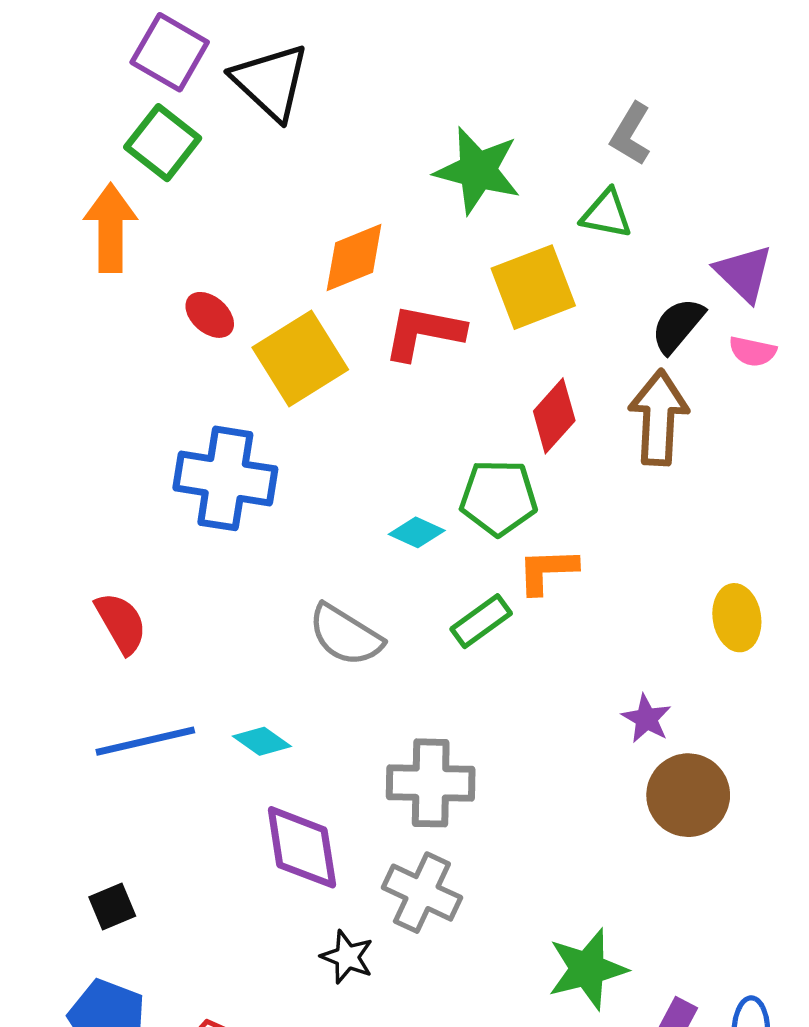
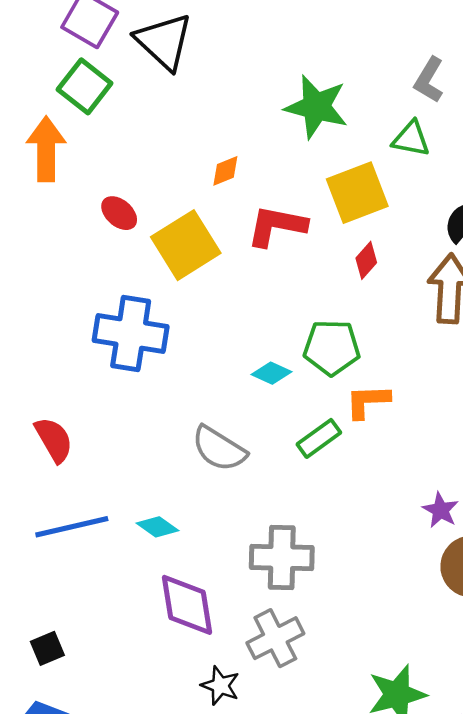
orange diamond: (354, 258) -> (225, 171), size x0.6
red diamond: (554, 416) -> (366, 260), moved, size x0.7
gray cross: (422, 893) -> (275, 638), turned 38

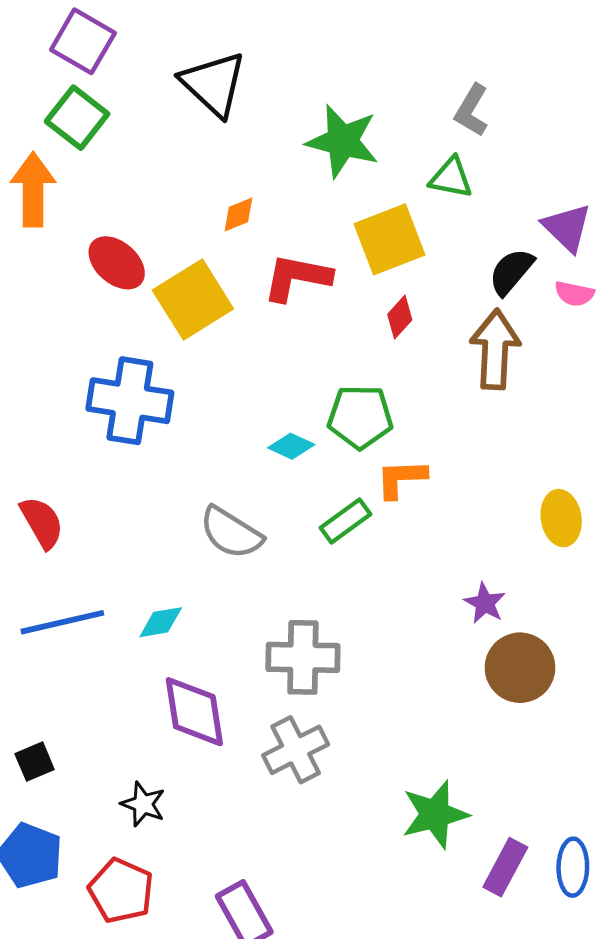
black triangle: (164, 42) -> (213, 84), moved
red ellipse: (119, 213) -> (117, 263), size x1.4
cyan diamond: (158, 527) -> (161, 622), turned -45
black star: (220, 686) -> (143, 804), moved

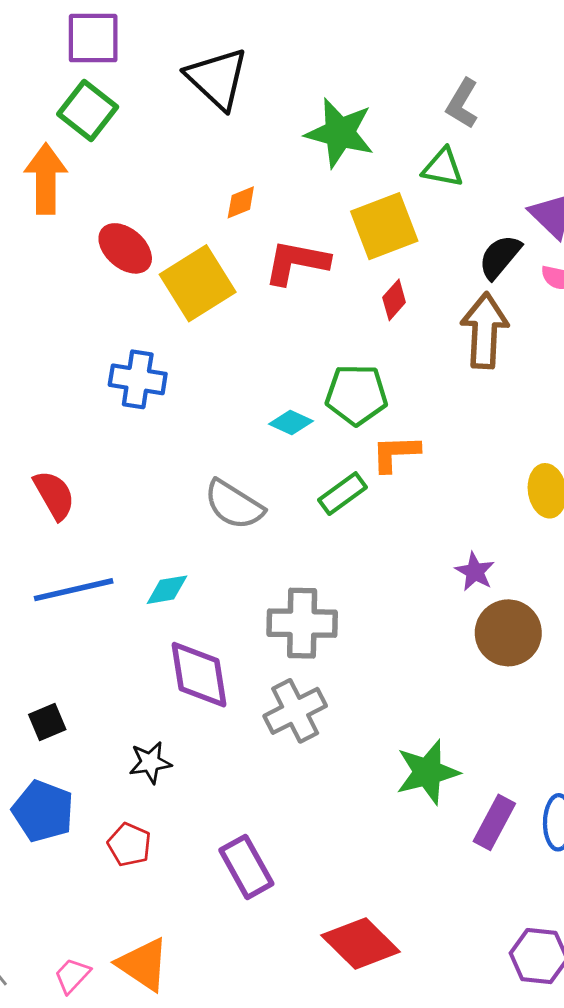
purple square: (83, 41) -> (93, 38), turned -30
blue cross: (130, 401) -> (138, 379), size x0.7
black star: (143, 804) -> (150, 762), turned -30
red pentagon: (121, 891) -> (129, 845), size x0.7

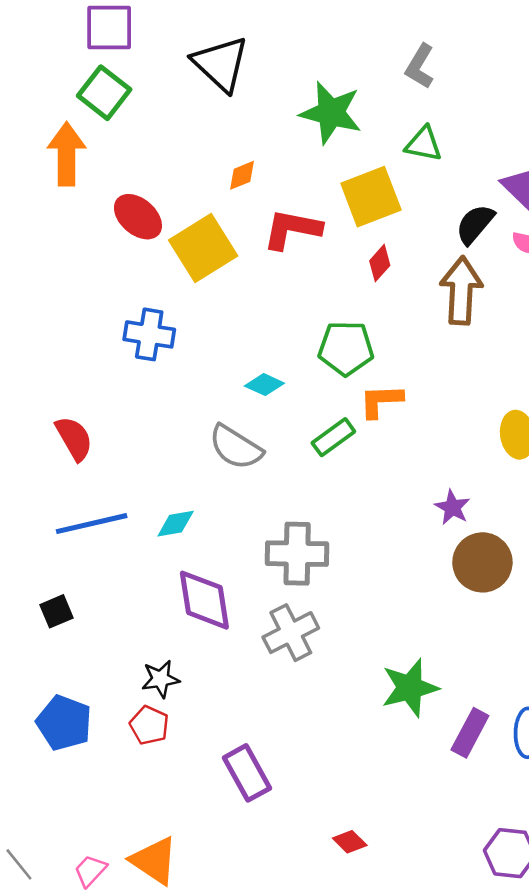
gray L-shape: (462, 104) -> (420, 66), moved
cyan diamond: (291, 423) -> (264, 385), moved
black square: (47, 722) -> (57, 611), moved
red pentagon: (129, 845) -> (149, 725), moved
red diamond: (361, 944) -> (350, 842), size x0.5

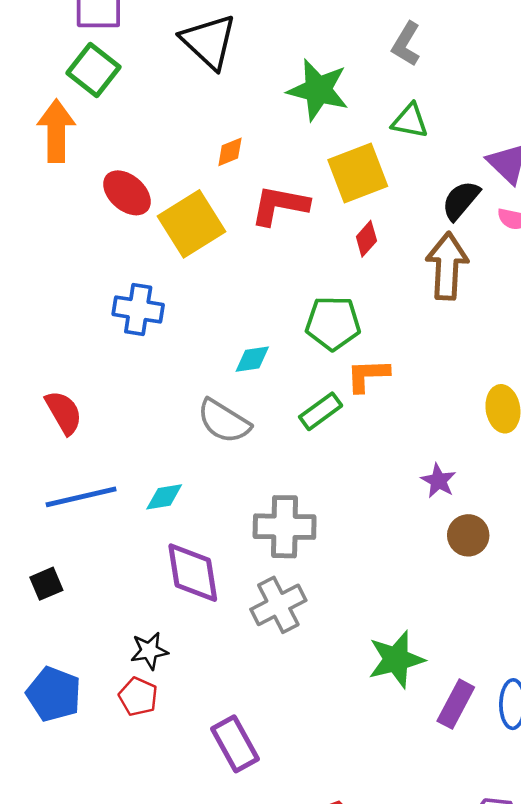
cyan diamond: (264, 385) -> (252, 359), turned -33
brown circle: (482, 562) -> (468, 535), size x0.7

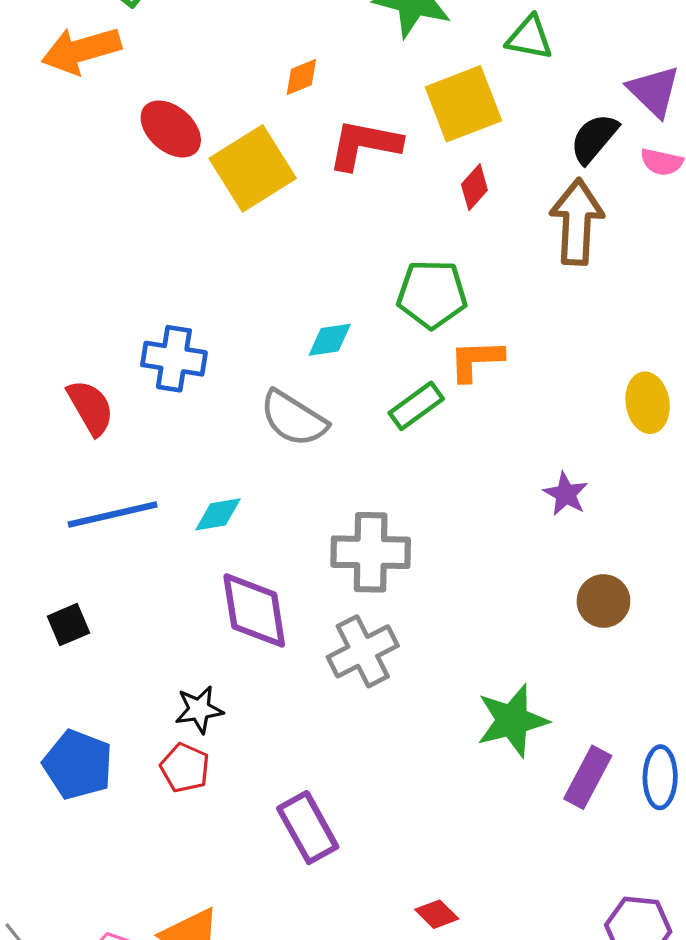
orange arrow: (56, 131) -> (81, 50), turned -106
blue cross: (138, 310) -> (174, 359), moved
brown circle: (468, 535) -> (603, 601), moved

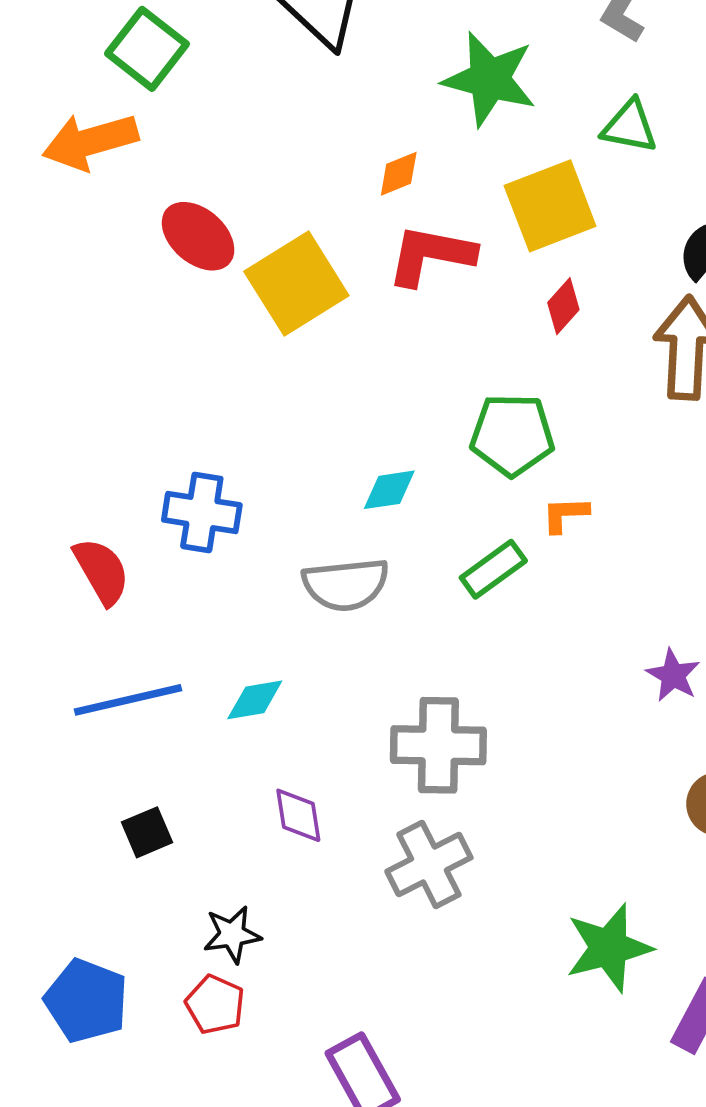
orange diamond: (301, 77) -> (399, 174), moved
orange L-shape: (476, 360) -> (565, 514), size x0.7
gray semicircle: (294, 418) -> (346, 584), turned -38
purple diamond: (254, 610) -> (298, 815), size x0.6
black square: (69, 625) -> (147, 832), moved

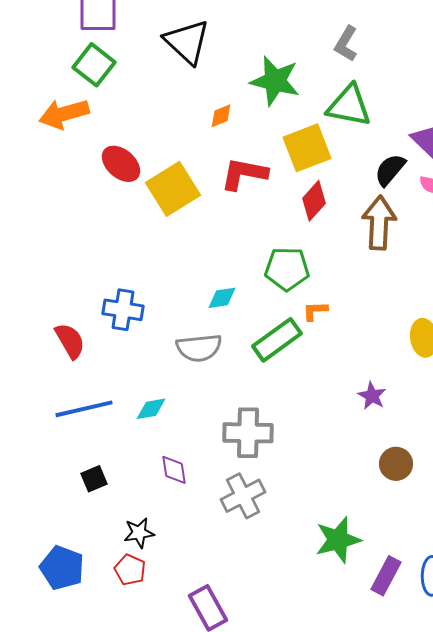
green triangle: (630, 126) -> (349, 106), size x1.5
orange diamond: (399, 174) -> (221, 116), moved
red diamond: (563, 306) -> (314, 201), size x1.4
green rectangle: (493, 569) -> (277, 340), size x1.4

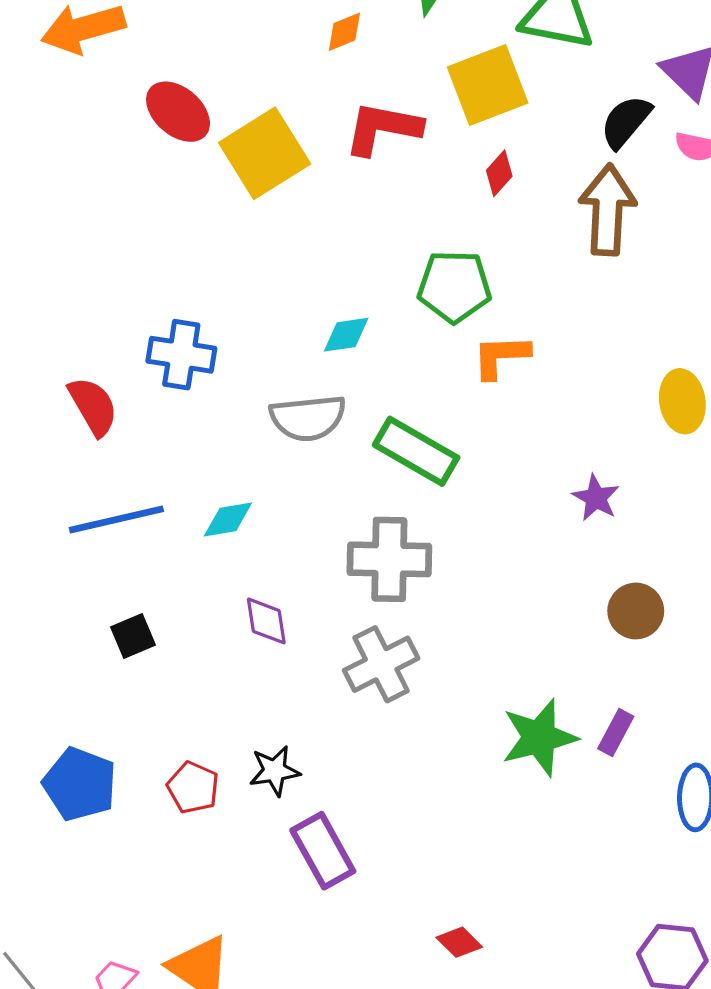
red diamond: (314, 201) -> (499, 173), size x0.7
orange L-shape: (315, 311) -> (501, 356), size x1.4
green rectangle: (277, 340) -> (416, 451), moved, turned 66
black star: (139, 533) -> (275, 771), moved
purple rectangle: (386, 576) -> (616, 733), moved, size x0.7

